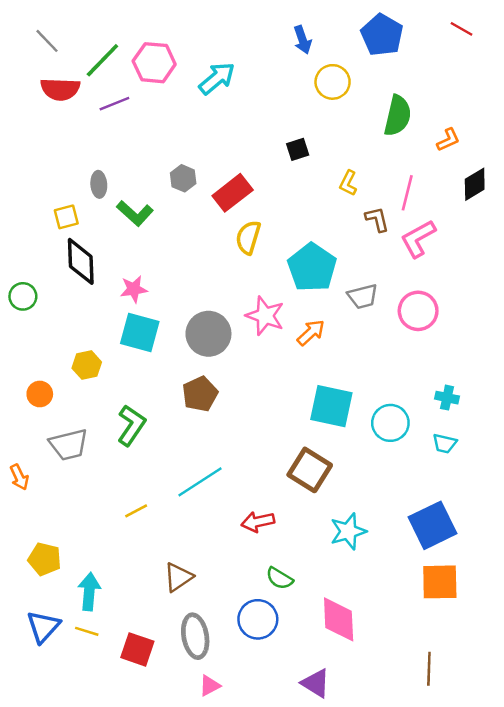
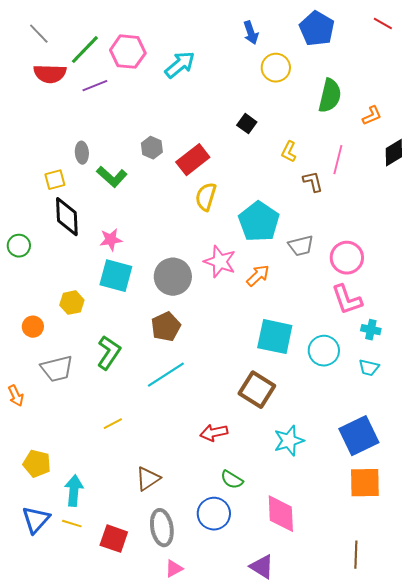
black square: (298, 149) -> (247, 124), turned -36
pink L-shape: (418, 239) -> (347, 300), moved, turned -80
cyan line: (200, 482) -> (166, 375), moved

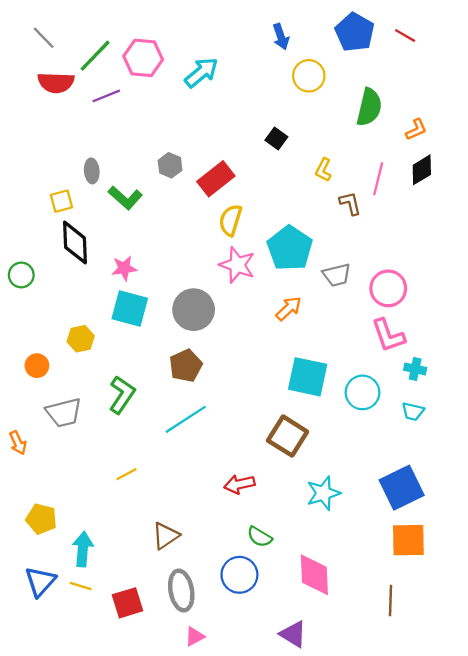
red line: (383, 24) -> (405, 36), moved
black diamond: (394, 153) -> (422, 170), moved
pink star: (220, 262) -> (237, 265), moved
red square: (114, 539) -> (128, 603), turned -36
brown line: (356, 555) -> (390, 601), moved

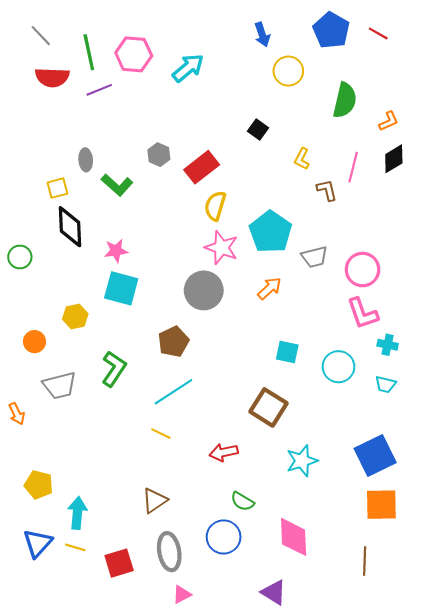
green line: (95, 56) -> (89, 52), turned -56
gray circle: (194, 310) -> (204, 290), moved
cyan square: (308, 377) -> (287, 352), size x0.6
yellow line: (126, 474) -> (161, 434), moved, turned 54

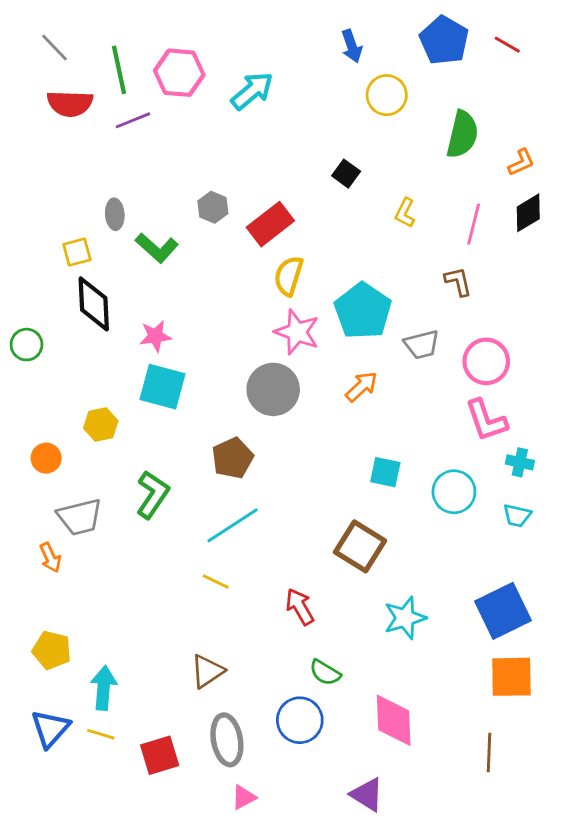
brown L-shape: (327, 190) -> (458, 282), moved
orange arrow: (17, 414) -> (50, 558), moved
red arrow: (224, 452) -> (300, 607), turned 72

